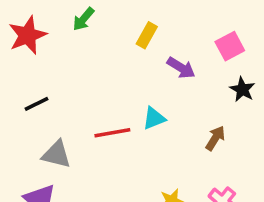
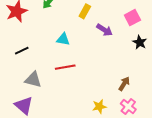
cyan triangle: (154, 118) -> (63, 39), moved, turned 32
brown arrow: (215, 138) -> (124, 84), moved

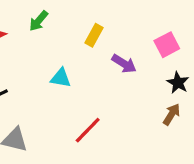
red line: (65, 67) -> (88, 130), moved, turned -36
brown arrow: (124, 84) -> (172, 114), moved

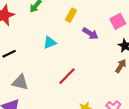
cyan triangle: (61, 78) -> (50, 43), turned -32

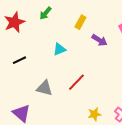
gray triangle: (20, 82) -> (44, 88), moved

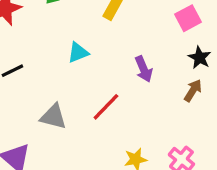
purple arrow: (99, 40) -> (144, 69), moved, turned 35

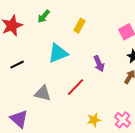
cyan triangle: (78, 53) -> (58, 53), size x1.5

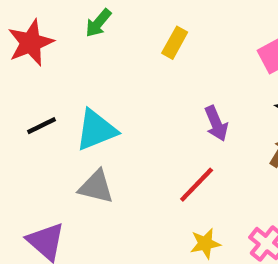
cyan triangle: (58, 53) -> (96, 130), moved
red line: (75, 87) -> (197, 185), moved

